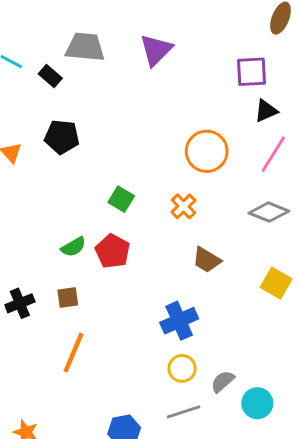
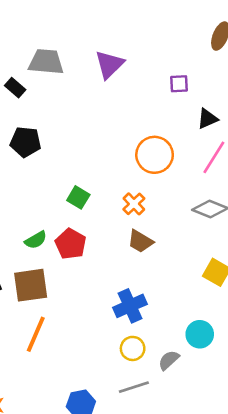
purple square: (252, 72) -> (179, 84), moved, size x0.7
brown trapezoid: (207, 260) -> (140, 241), moved
brown square: (68, 298) -> (31, 285), size x1.8
cyan circle: (257, 403) -> (200, 334), moved

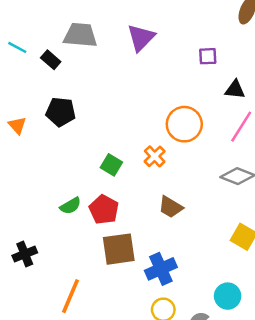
black triangle: (207, 119) -> (235, 90), turned 30
orange cross: (134, 204) -> (155, 156), moved
brown square: (31, 285) -> (119, 249), moved

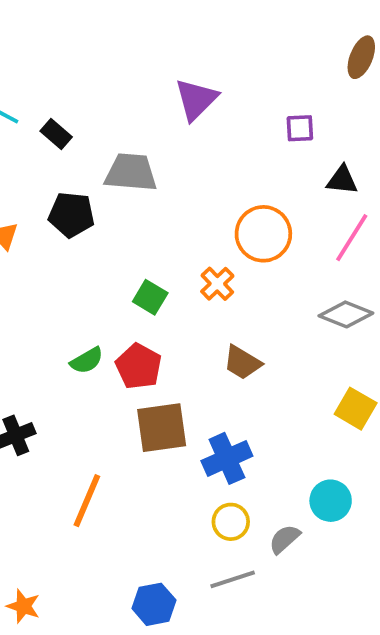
gray trapezoid: (80, 35) -> (131, 172), moved

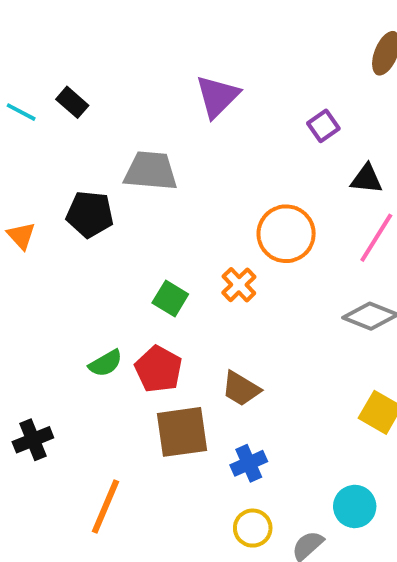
purple square: (300, 128) -> (323, 126), turned -32
black rectangle: (56, 134) -> (72, 102), moved
brown trapezoid: (242, 362) -> (241, 389), moved
blue cross: (227, 458) -> (249, 463), size x0.7

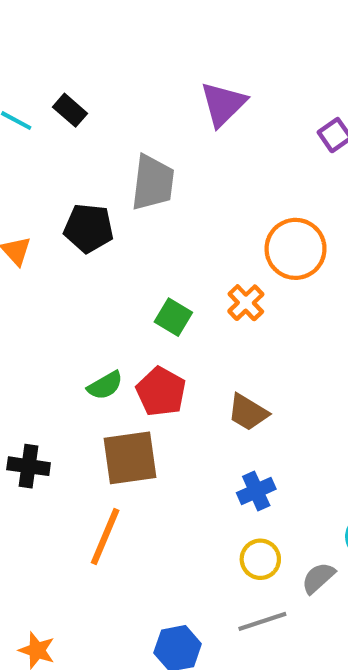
gray trapezoid: (151, 171) -> (153, 183), turned 92
brown square: (182, 432) -> (130, 458), moved
black cross: (33, 440) -> (29, 466), turned 30

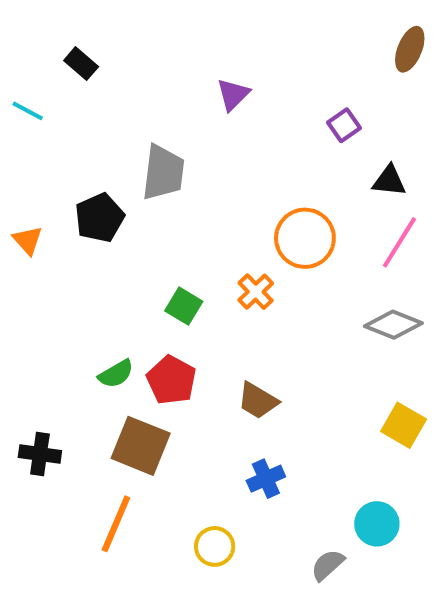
purple triangle: (223, 104) -> (233, 94), size x0.7
black rectangle: (70, 110) -> (81, 64), moved
black pentagon: (89, 228) -> (100, 218), turned -30
brown square: (130, 458) -> (141, 446), turned 30
yellow circle: (260, 559) -> (215, 546), moved

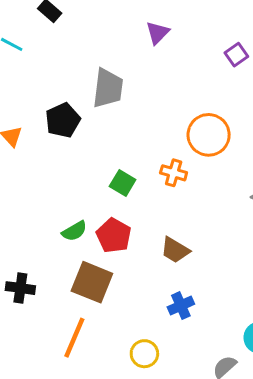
orange cross: (256, 292) -> (174, 173), turned -30

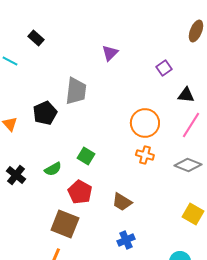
orange cross: (174, 173) -> (145, 155), moved
green semicircle: (74, 231) -> (53, 169), moved
black cross: (20, 288) -> (16, 175), moved, turned 30

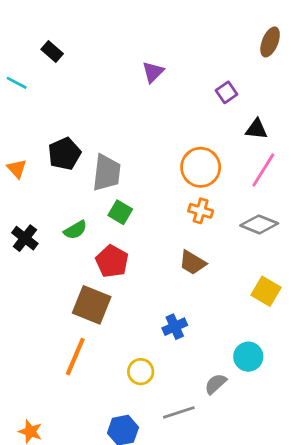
gray trapezoid: (76, 91) -> (107, 173), moved
brown trapezoid: (122, 202) -> (192, 263), moved

